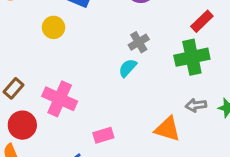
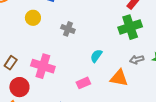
gray cross: (139, 42) -> (68, 29), moved, turned -32
cyan semicircle: (128, 68) -> (96, 56), moved
pink rectangle: (103, 135) -> (83, 83), moved

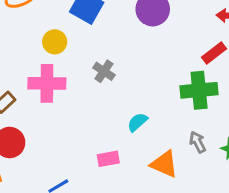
gray arrow: (137, 60) -> (198, 142), turned 64
pink cross: (43, 66) -> (47, 83), moved, turned -30

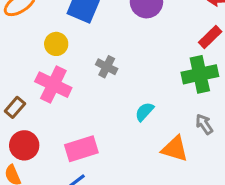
pink cross: (47, 83) -> (53, 85), turned 32
pink rectangle: (108, 159) -> (81, 149), moved, size x1.5

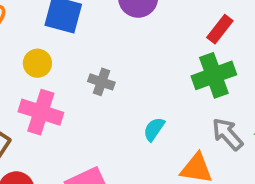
gray arrow: (204, 124) -> (227, 134), size x1.4

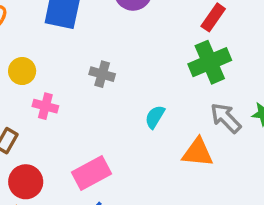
yellow circle: (37, 63) -> (22, 71), moved
pink cross: (41, 112) -> (45, 106), size x0.6

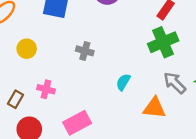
pink cross: (45, 106) -> (46, 89), moved

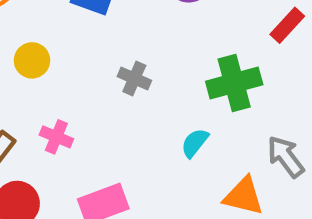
green cross: (163, 42) -> (234, 83), moved

